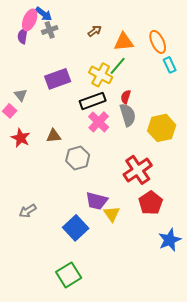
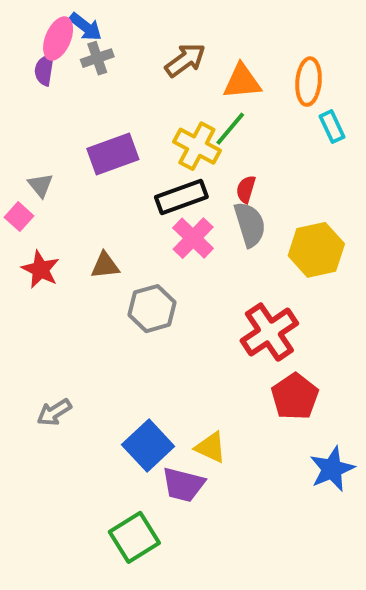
brown arrow: (95, 31) -> (185, 60), size x1.5
orange ellipse: (158, 42) -> (309, 82), turned 30
purple trapezoid: (97, 201) -> (183, 485), moved
yellow triangle: (112, 214) -> (211, 447), moved, turned -30

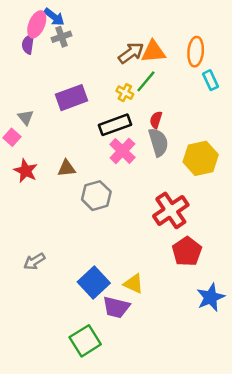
brown arrow: (185, 60) -> (131, 53), moved
yellow cross: (197, 146) -> (125, 93), size x0.6

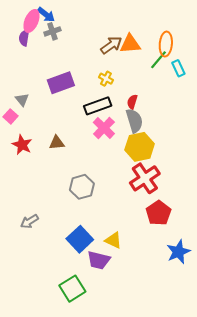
green line: (146, 81) -> (158, 60), moved
yellow hexagon: (201, 158) -> (140, 147), moved
gray hexagon: (96, 196) -> (82, 187), moved

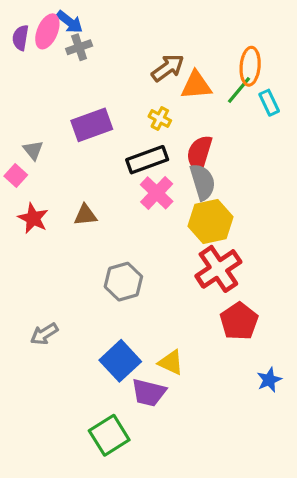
purple semicircle: (24, 38) -> (20, 38), moved
orange triangle: (130, 44) -> (196, 85), moved
red semicircle: (132, 102) -> (199, 153), size x1.6
blue star: (178, 252) -> (269, 380), size x0.7

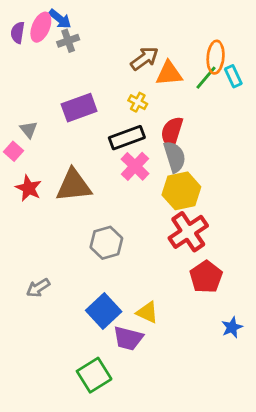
cyan rectangle: (269, 103) -> (233, 76), moved
brown triangle: (85, 215) -> (74, 185), size x1.8

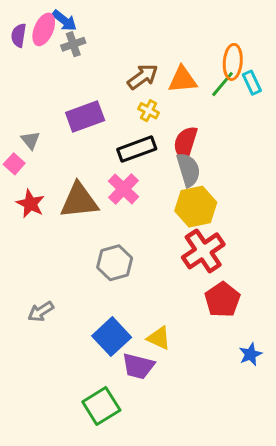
brown arrow: (145, 59) -> (143, 77), moved
pink cross: (135, 166) -> (123, 189), moved

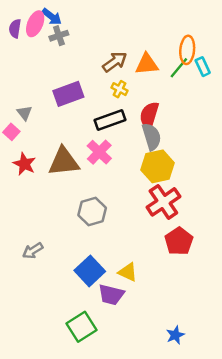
blue star: (250, 354) -> (175, 335), moved

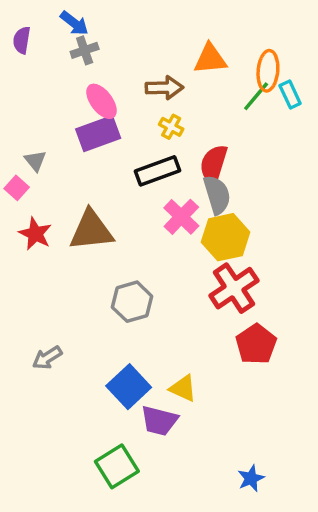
pink ellipse: (35, 24) -> (102, 101), moved, turned -60
brown arrow: (115, 62) -> (164, 88), turned 35
orange triangle: (147, 64) -> (210, 59), moved
pink cross: (99, 152) -> (181, 217), moved

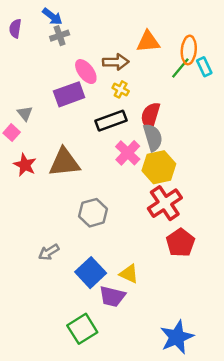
pink ellipse: (102, 101) -> (86, 72), moved
gray arrow: (47, 358) -> (49, 252), moved
blue star: (251, 478) -> (177, 337), size x1.8

